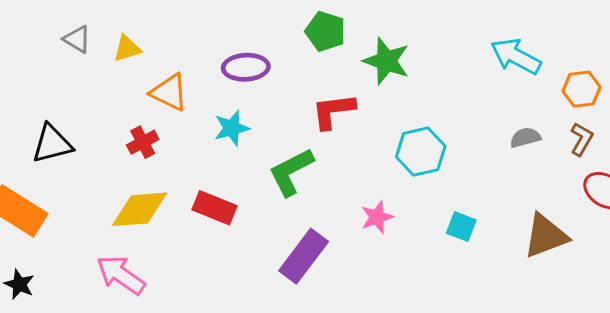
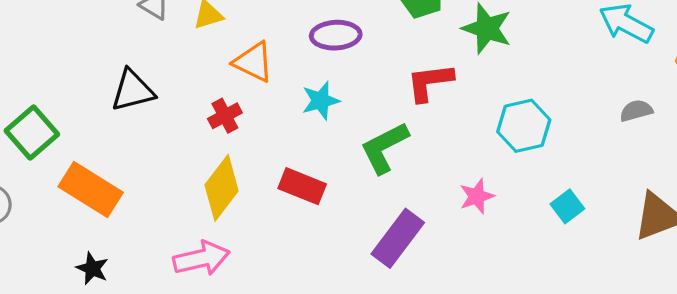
black triangle: (52, 144) -> (133, 91), moved
yellow diamond: (140, 209) -> (222, 188), turned -48
cyan square: (461, 227) -> (567, 206), turned 32
pink arrow: (121, 275) -> (201, 258), turned 132

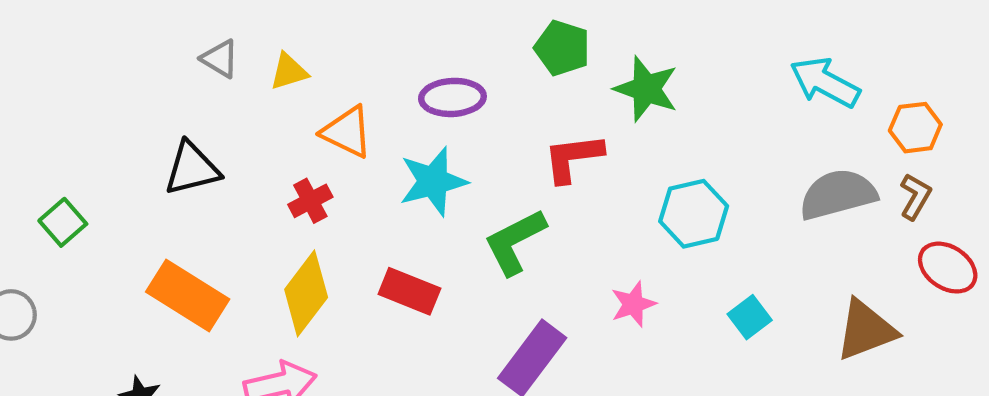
cyan star: (321, 101) -> (433, 181), size x1.4
gray semicircle: (636, 111) -> (838, 194), size x1.8
green square: (32, 132) -> (63, 222), size x0.7
orange rectangle: (91, 190) -> (188, 296), moved

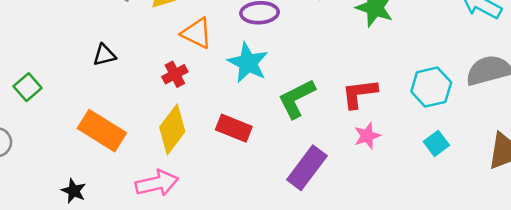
red L-shape: (573, 158) -> (359, 93), moved
black triangle: (192, 169) -> (104, 55), size x0.7
cyan star: (433, 181) -> (248, 63), turned -30
cyan hexagon: (694, 214) -> (431, 87), moved

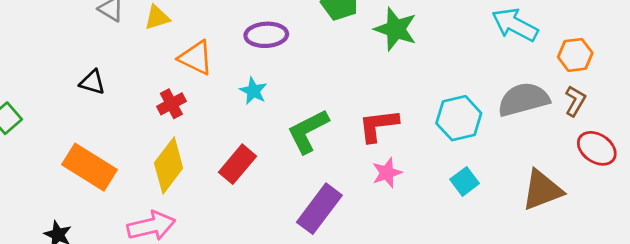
black triangle: (104, 55) -> (92, 82), turned 30
cyan star: (248, 63) -> (253, 91), size x0.6
red rectangle: (234, 128) -> (238, 164), turned -72

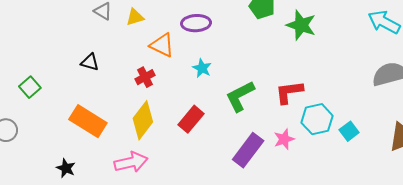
purple ellipse: (266, 35) -> (196, 23), moved
cyan hexagon: (459, 118) -> (317, 119), moved
pink star: (387, 173) -> (284, 139), moved

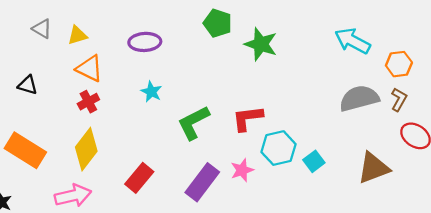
orange triangle: (162, 45) -> (90, 68), moved
red rectangle: (191, 119) -> (139, 178), moved

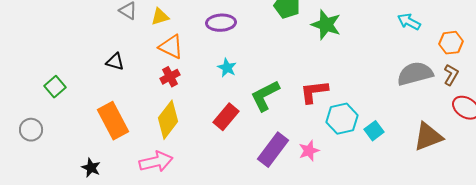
cyan arrow: (353, 41) -> (409, 22), size x0.7
orange rectangle: (25, 150) -> (113, 121), turned 30
pink star: (242, 170) -> (309, 151), moved
red rectangle: (139, 178) -> (226, 117), moved

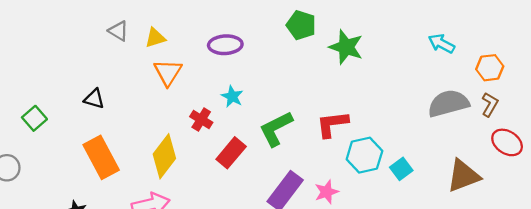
orange triangle: (171, 47) -> (168, 72), turned 36
black triangle: (115, 62) -> (94, 99), moved
red cross: (170, 77) -> (201, 119), moved, turned -30

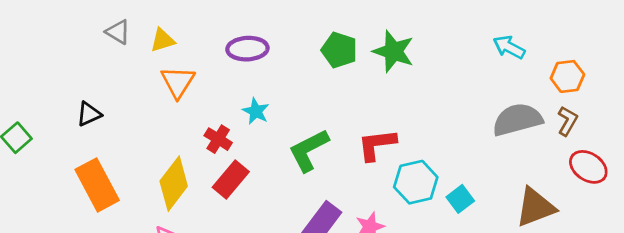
green pentagon: (301, 25) -> (339, 50), moved
black triangle: (94, 99) -> (89, 114), turned -40
red rectangle: (231, 153) -> (231, 179), moved

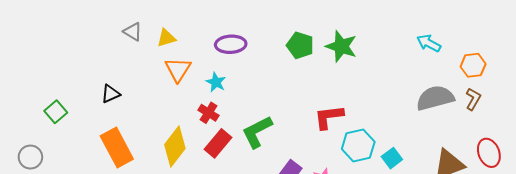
cyan star: (256, 111) -> (216, 82), moved
green L-shape: (309, 150) -> (257, 132), moved
red ellipse: (588, 167) -> (489, 153), moved, turned 36

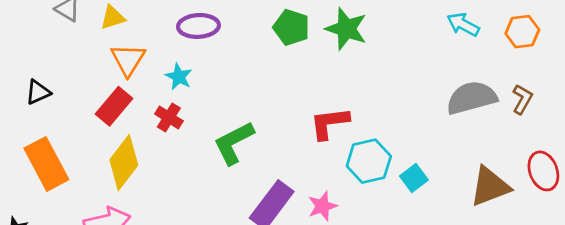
orange hexagon: (473, 65) -> (522, 32), moved
red rectangle: (218, 143) -> (114, 106), moved

